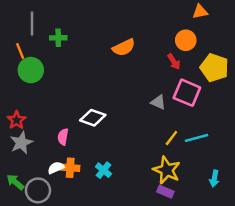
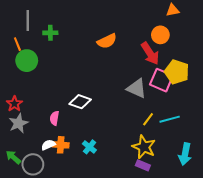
red arrow: (174, 62) -> (150, 53), size x1.6
yellow pentagon: (214, 68) -> (177, 72), moved
gray triangle: (158, 102) -> (137, 88), size x1.5
cyan arrow: (214, 178) -> (185, 154), size x1.5

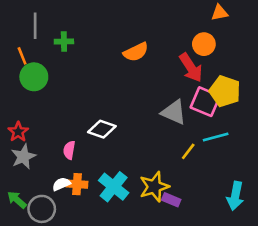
cyan line: (170, 119) -> (216, 137), moved
cyan cross: (89, 147) -> (114, 187), size x1.6
yellow star: (144, 147) -> (154, 187), moved, turned 30
purple rectangle: (143, 165) -> (171, 200), moved

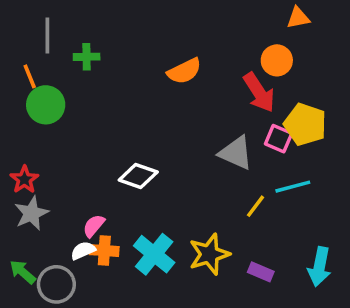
pink square: (205, 102) -> (279, 139), size x0.7
pink semicircle: (69, 150) -> (94, 226), moved, turned 30
purple rectangle: (171, 200) -> (261, 272), moved

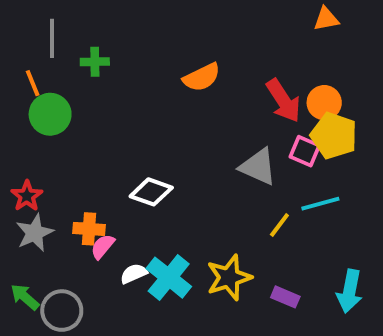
orange circle: (277, 60) -> (324, 103), moved
white semicircle: (83, 251) -> (134, 274), moved
orange cross: (104, 251) -> (89, 229), moved

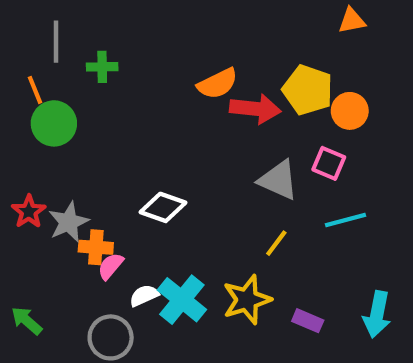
red arrow: (283, 101) -> (255, 109), moved, turned -51
yellow pentagon: (334, 136) -> (308, 90), moved
yellow line: (279, 225) -> (276, 243), moved
gray star: (35, 233) -> (69, 222), moved
gray circle: (62, 311) -> (111, 337), moved

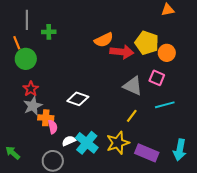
red star: (29, 212) -> (31, 89), moved
pink semicircle: (111, 266) -> (53, 127), turned 128
purple rectangle: (308, 321) -> (147, 153), size x1.6

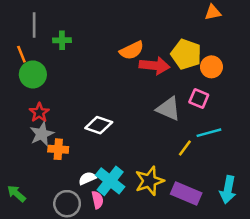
yellow line: (132, 116) -> (185, 148), moved
pink semicircle: (53, 127) -> (97, 200), moved

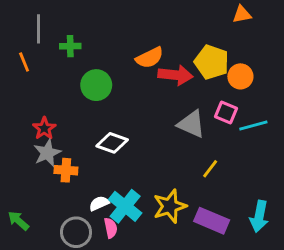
green circle: (33, 74) -> (96, 85), moved
cyan line: (209, 133) -> (253, 125), moved

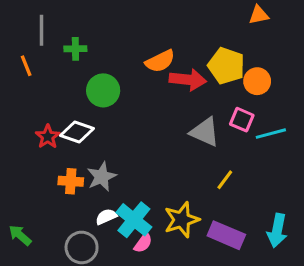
white diamond: (112, 143) -> (77, 132), moved
gray star: (47, 153) -> (102, 177), moved
pink semicircle: (111, 228) -> (143, 243), moved, turned 48

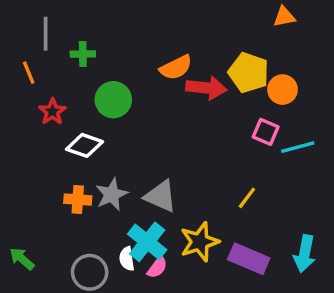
gray triangle: (205, 132) -> (161, 196), moved
red star: (48, 137) -> (52, 112), moved
white semicircle: (106, 217) -> (127, 259), moved, turned -75

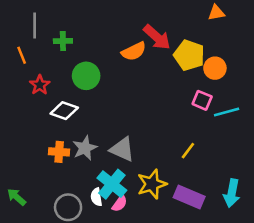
red arrow: (206, 88) -> (157, 37), moved, turned 36

